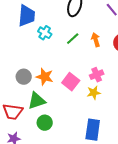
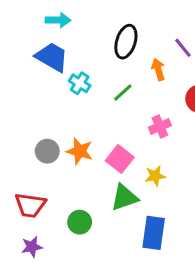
blue trapezoid: (27, 16) -> (52, 57), turned -65
orange arrow: (96, 40) -> (158, 69), moved
pink cross: (97, 75) -> (160, 126), moved
green triangle: (37, 101) -> (124, 197), moved

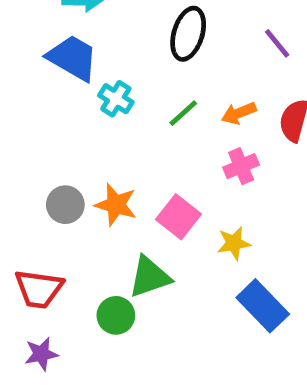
orange arrow: (158, 69) -> (239, 113), moved, turned -95
green triangle: (124, 197) -> (150, 277), moved
blue rectangle: (154, 233) -> (263, 306), moved, turned -52

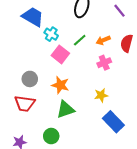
orange star: (116, 205) -> (60, 85), moved
pink square: (178, 217) -> (60, 54), moved
red trapezoid: (39, 289) -> (25, 103), moved
green circle: (116, 315) -> (51, 136), moved

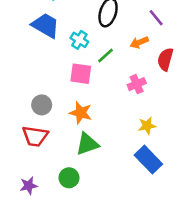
cyan cross: (51, 34) -> (79, 40), moved
orange arrow: (103, 40) -> (139, 42), moved
pink square: (60, 54) -> (81, 74), turned -30
yellow star: (101, 95) -> (147, 126), moved

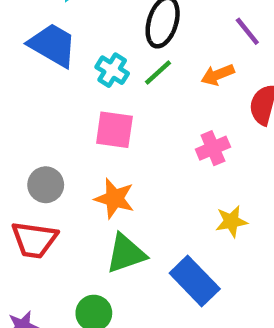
green line: (105, 55) -> (158, 72), moved
blue rectangle: (148, 160) -> (195, 281), moved

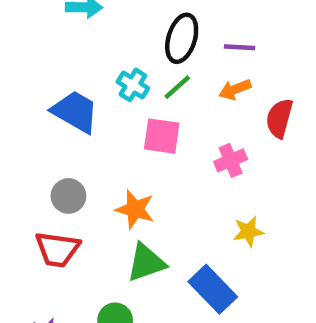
purple line: (247, 31) -> (239, 47), moved, turned -48
blue trapezoid: (53, 45) -> (75, 112), moved
pink square: (114, 130) -> (162, 136), moved

